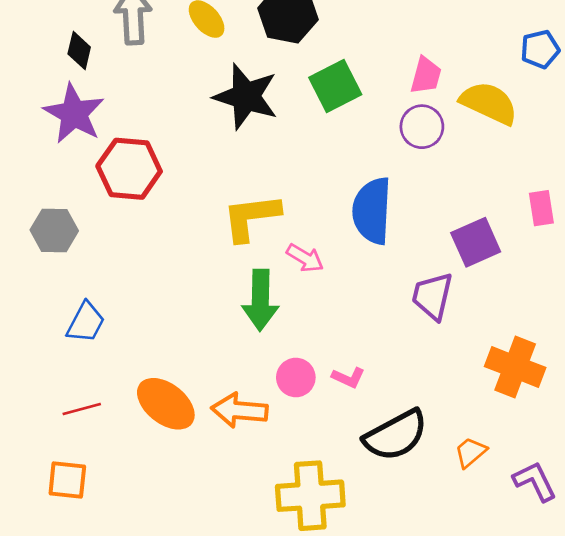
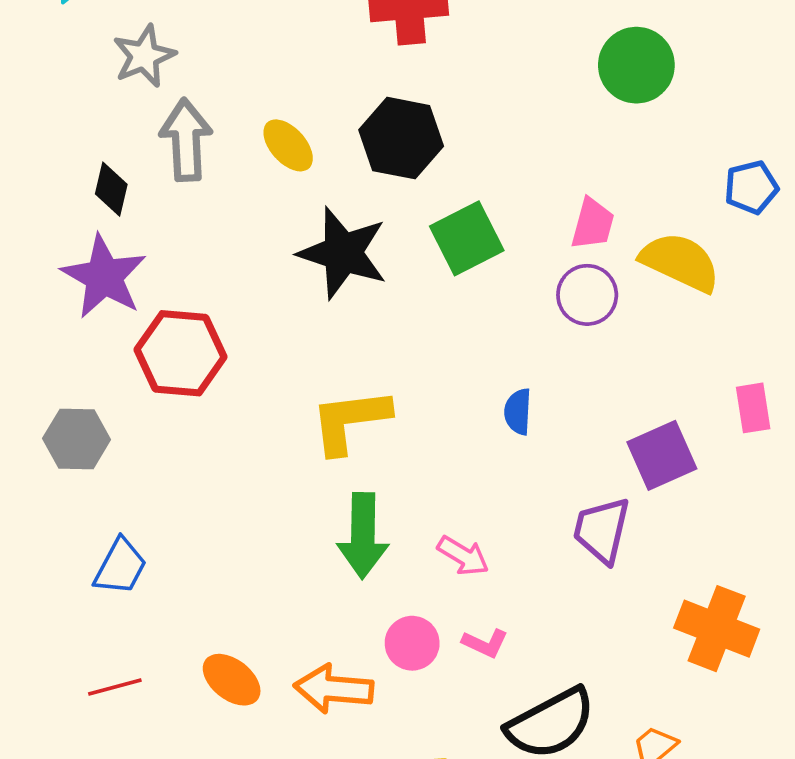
blue semicircle: (372, 211) -> (518, 412), size x0.5
pink arrow: (305, 258) -> (463, 556), moved
orange ellipse: (166, 404) -> (232, 680), size x0.7

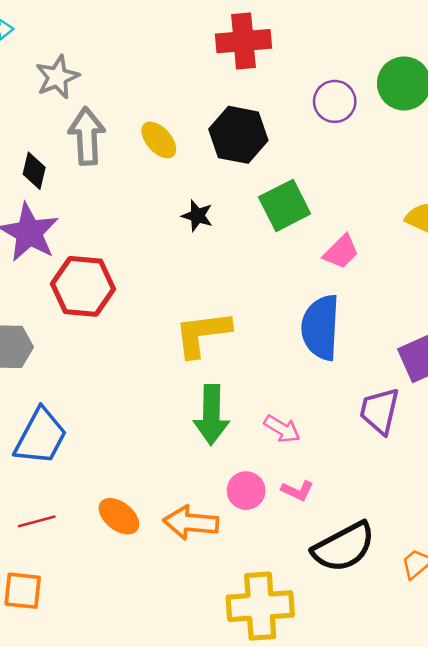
pink trapezoid: (593, 224) -> (341, 252), moved, turned 30
black star: (343, 253) -> (197, 216), size x0.5
purple circle: (587, 295) -> (335, 101), moved
blue semicircle: (518, 412) -> (321, 327), size x2.0
blue trapezoid: (120, 567) -> (41, 437), size x1.4

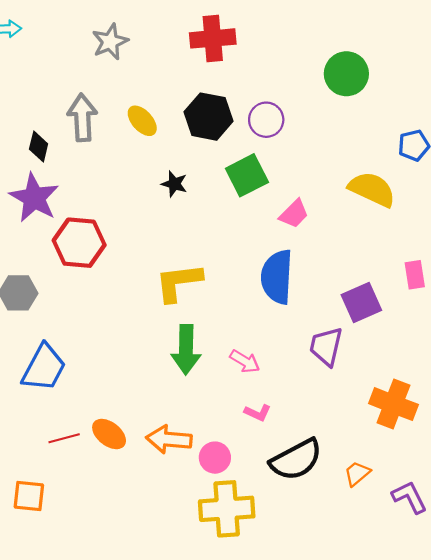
gray star: (57, 77) -> (110, 42), moved
purple circle: (335, 101) -> (266, 120), moved
pink circle: (246, 491) -> (215, 458), moved
red line: (37, 521) -> (64, 438), moved

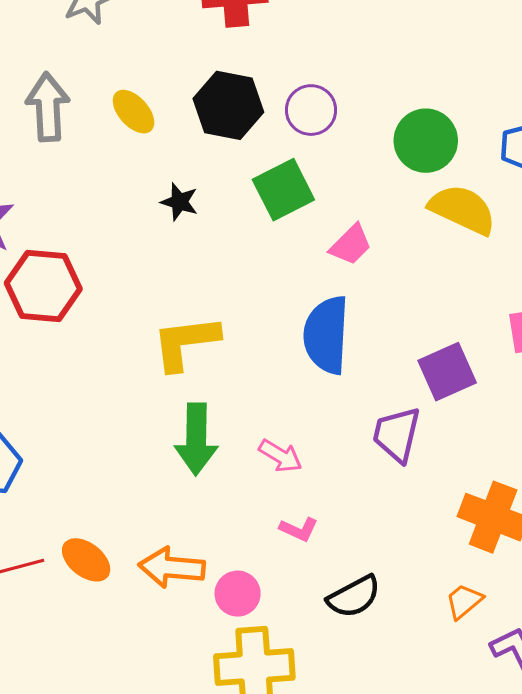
green circle: (346, 74) -> (426, 141), moved
black semicircle: (296, 460) -> (354, 597), size x0.7
orange trapezoid: (357, 474) -> (464, 601), moved

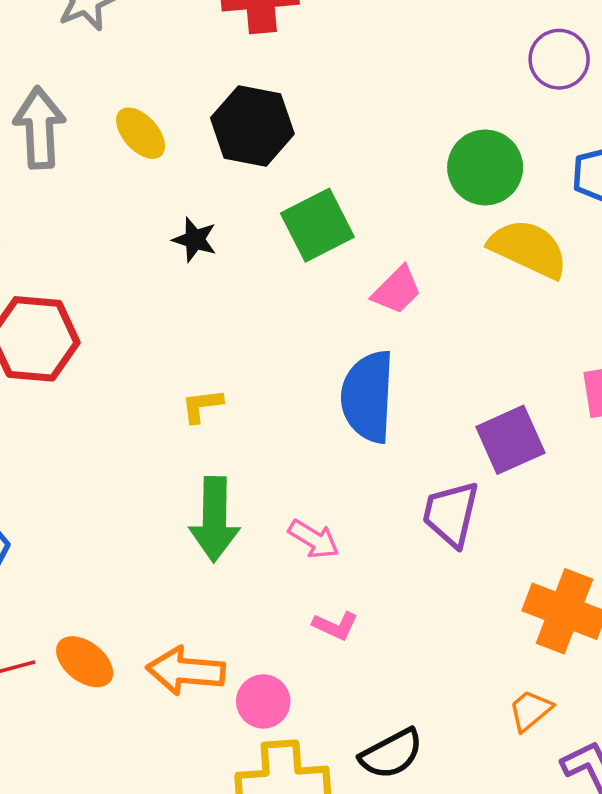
purple circle: (311, 110) -> (559, 59), moved
yellow L-shape: (186, 343) -> (202, 406), size x0.5
black semicircle: (354, 597) -> (391, 754), moved

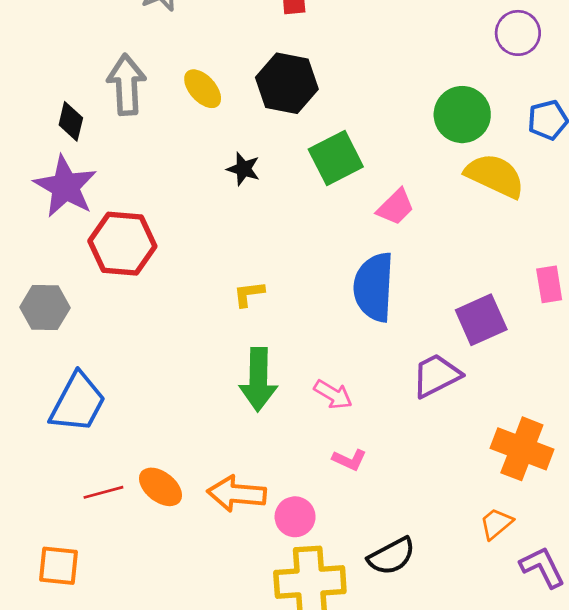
purple trapezoid: (451, 514) -> (436, 375), turned 50

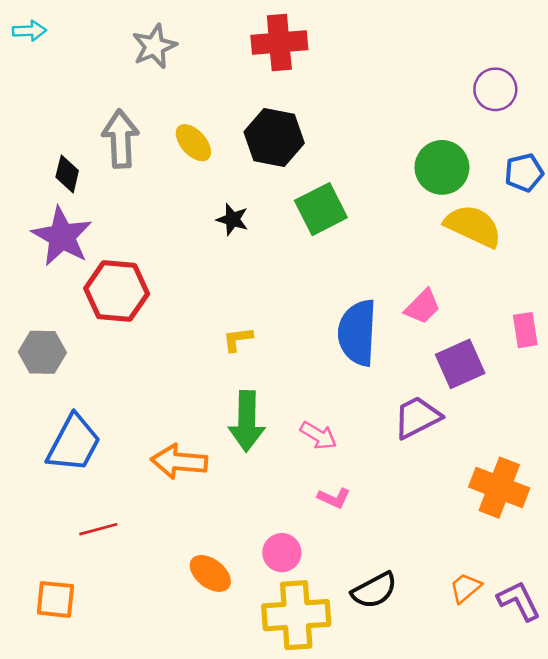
pink trapezoid: (396, 207) -> (422, 307), moved
orange ellipse: (160, 487) -> (210, 573), moved
orange arrow: (237, 494) -> (179, 462), moved
orange trapezoid: (496, 524) -> (465, 588), moved

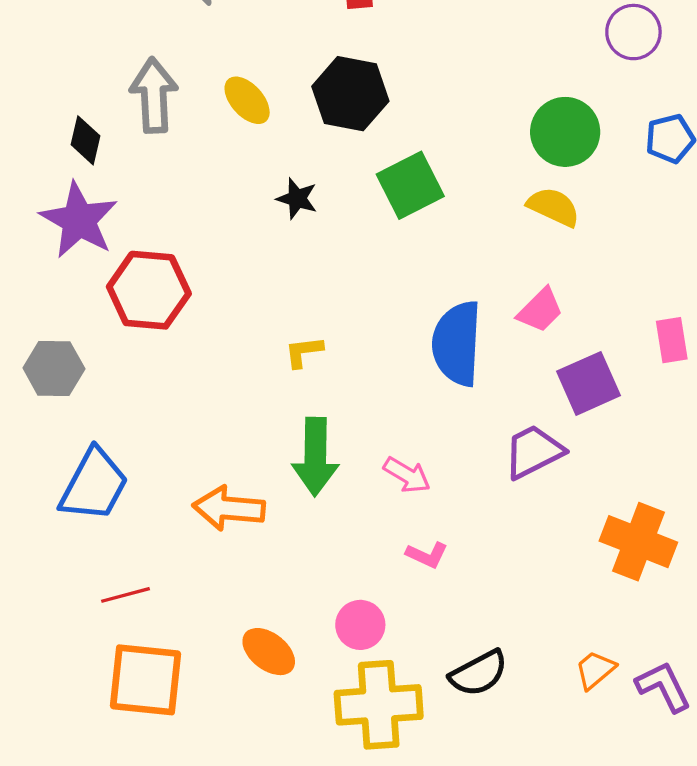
yellow semicircle: (473, 226) -> (554, 207), moved, size x0.7
orange square: (55, 599) -> (145, 680), moved, size x1.5

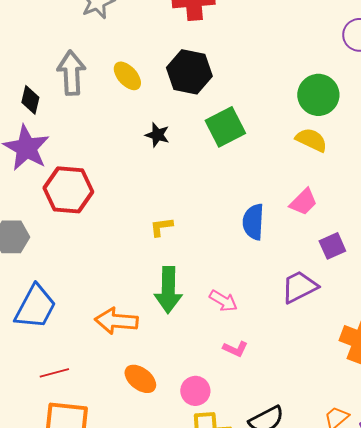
blue semicircle: (457, 343) -> (253, 222), size x0.7
purple square: (588, 383) -> (332, 246), size x0.7
orange ellipse: (269, 652) -> (140, 379), moved

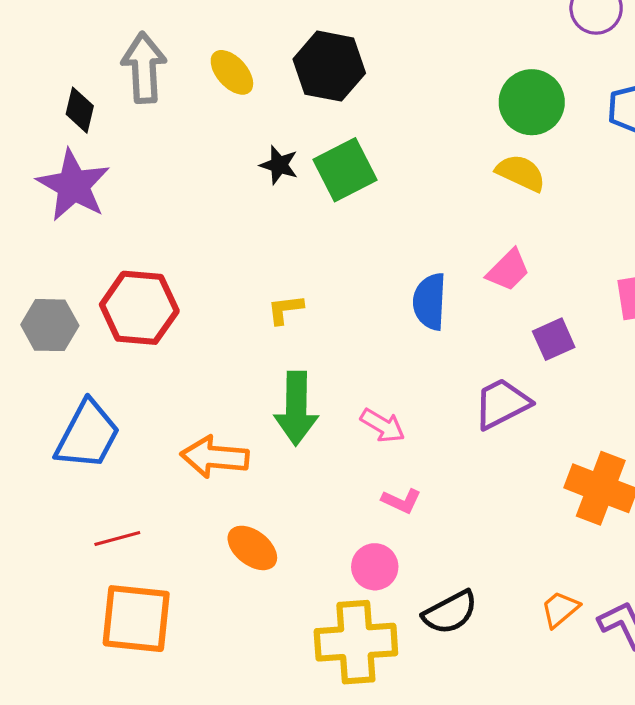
green square: (225, 127) -> (345, 170), moved
red hexagon: (68, 190) -> (139, 308), moved
pink circle: (195, 391) -> (375, 567), moved

